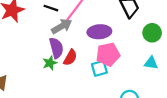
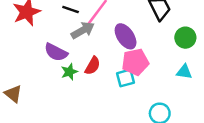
purple ellipse: (99, 32) -> (126, 36), turned 60
purple semicircle: (56, 48) -> (56, 52), moved, turned 132

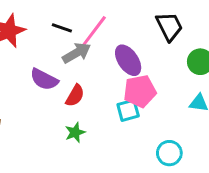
red semicircle: (93, 66) -> (75, 96), moved
green star: (69, 72) -> (75, 132), moved

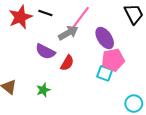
black line: (62, 28) -> (45, 13), moved
cyan square: (128, 110) -> (105, 73), turned 35
green star: (75, 132) -> (43, 90), moved

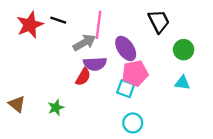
pink line: (81, 17) -> (98, 25), turned -30
purple semicircle: (45, 52) -> (95, 64), moved, turned -30
cyan circle: (134, 104) -> (133, 123), moved

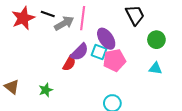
gray arrow: (84, 43) -> (64, 23), moved
purple semicircle: (95, 64) -> (80, 52), turned -42
cyan square: (126, 89) -> (99, 52), moved

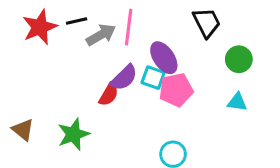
black line: (48, 14) -> (77, 21), turned -32
green star: (46, 90) -> (73, 134), size x1.5

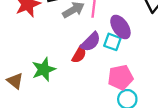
pink pentagon: (176, 90) -> (120, 77), moved
green star: (73, 134) -> (44, 69), moved

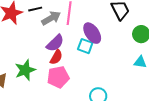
purple semicircle: (91, 42) -> (55, 43), moved
pink pentagon: (120, 77) -> (58, 77), moved

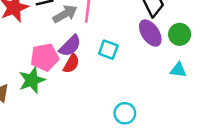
purple ellipse: (92, 33) -> (150, 33), moved
pink pentagon: (58, 77) -> (45, 57), moved

